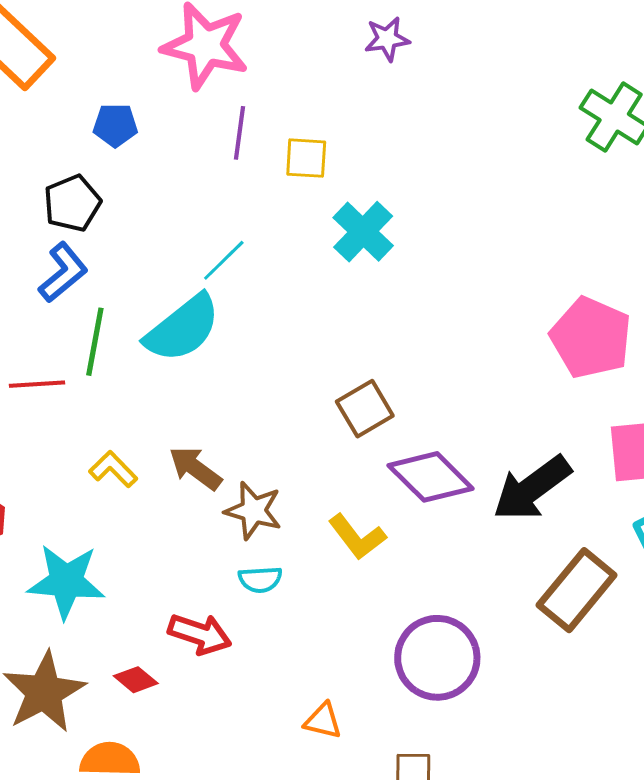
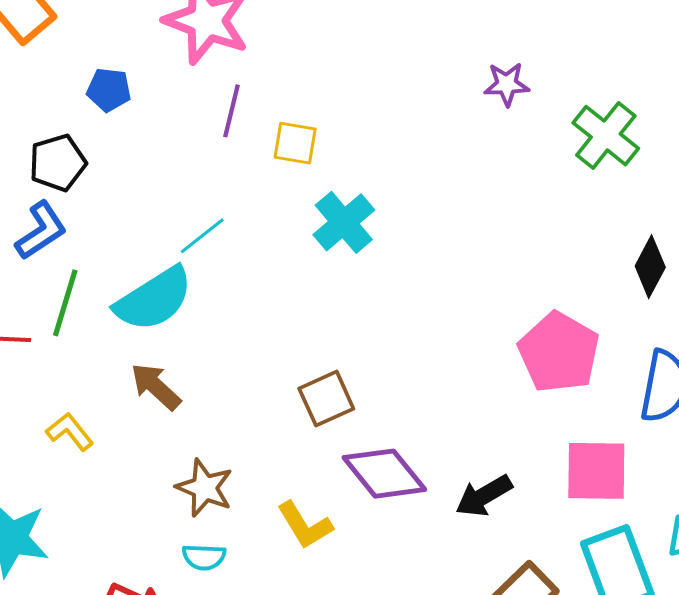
purple star: (387, 39) -> (507, 84), moved
brown arrow: (195, 468) -> (156, 387), moved
black arrow: (532, 488) -> (484, 496), size x0.7

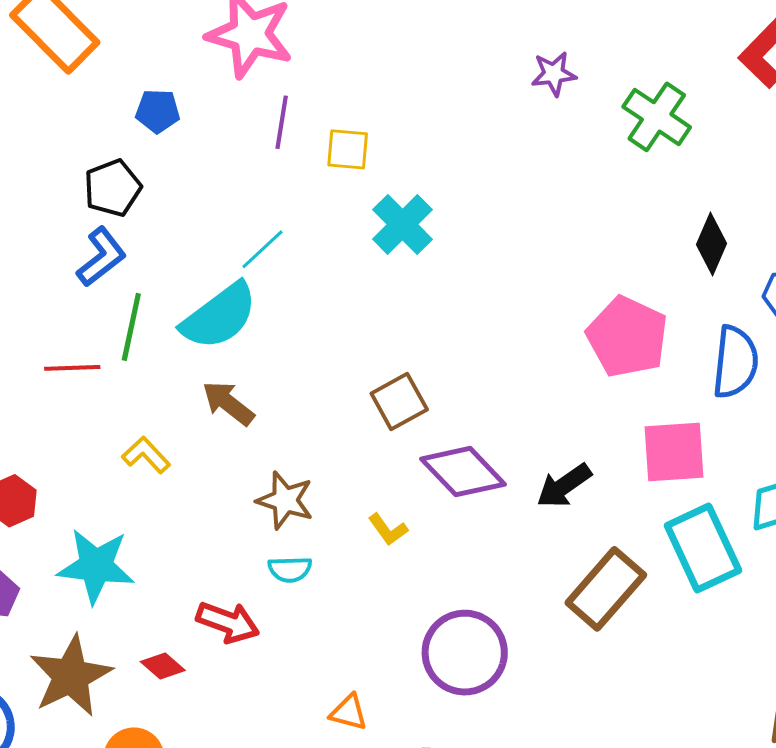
yellow L-shape: (305, 525) -> (388, 529), size x0.7

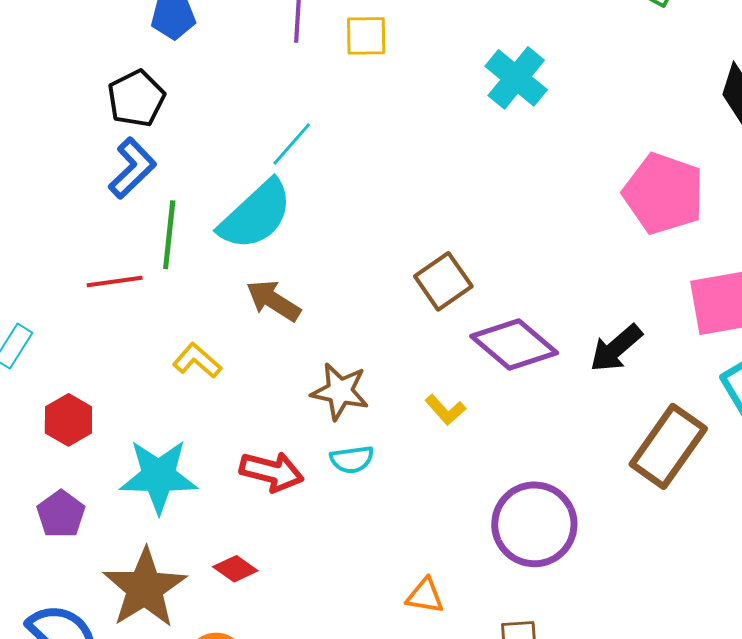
cyan cross: (402, 224) -> (516, 78), moved
red arrow: (228, 622) -> (272, 472), moved

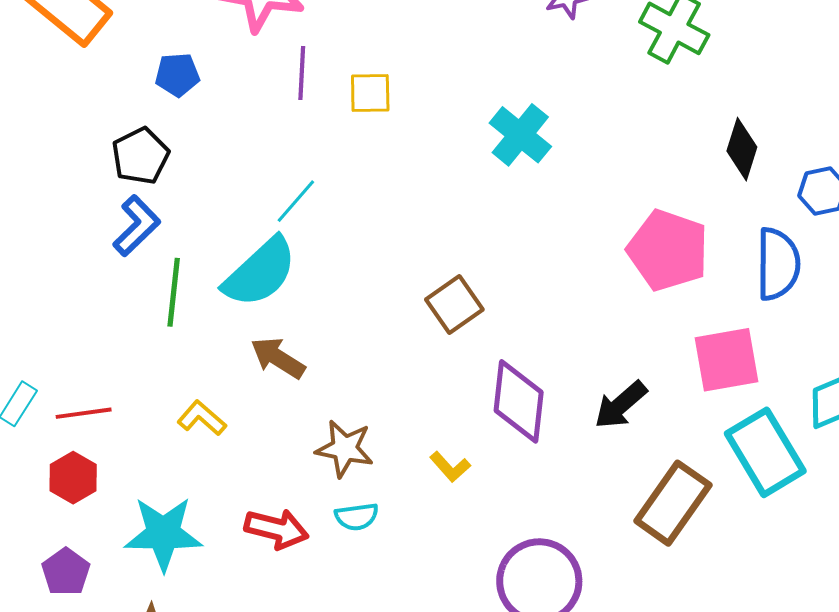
brown square: (443, 281) -> (454, 304), moved
red line: (115, 282) -> (84, 413), moved
purple diamond: (514, 344) -> (519, 401), turned 56

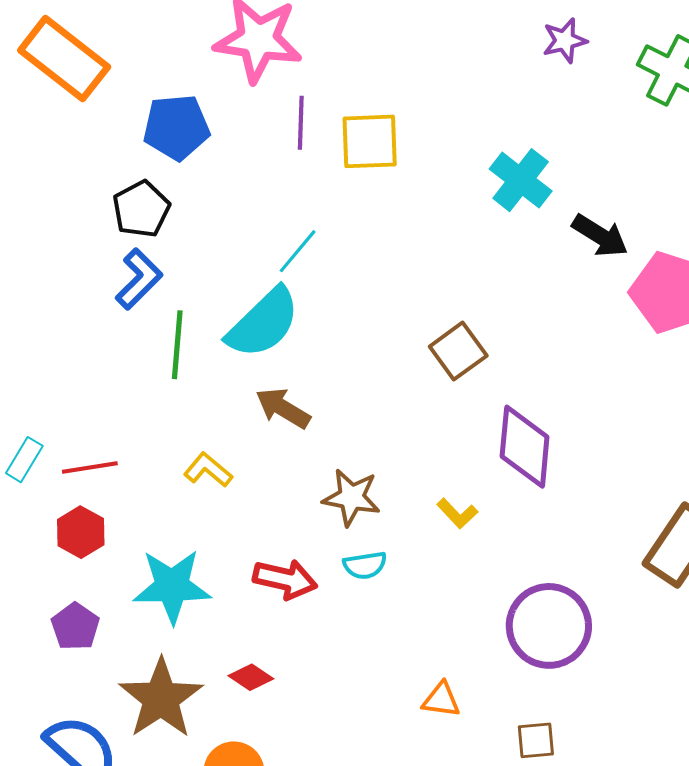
blue pentagon: (177, 75) -> (176, 127), size x1.5
yellow square: (370, 93) -> (370, 141), size x1.4
black arrow: (621, 405) -> (600, 236), moved, turned -106

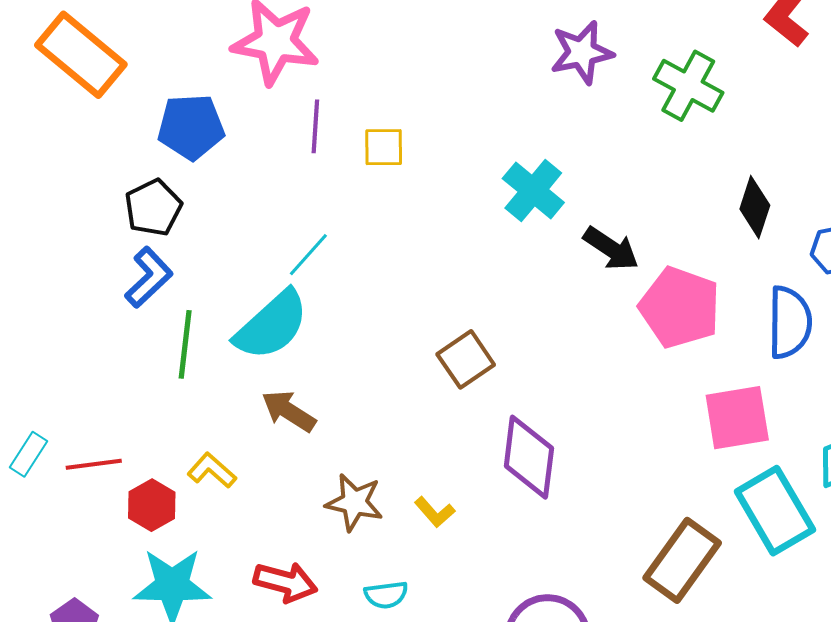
purple star: (565, 41) -> (582, 52), size x1.4
yellow square: (370, 141) -> (384, 147), size x0.7
yellow L-shape: (457, 513) -> (435, 512), moved
red hexagon: (81, 532) -> (152, 505), moved
cyan semicircle: (365, 565) -> (386, 595), moved

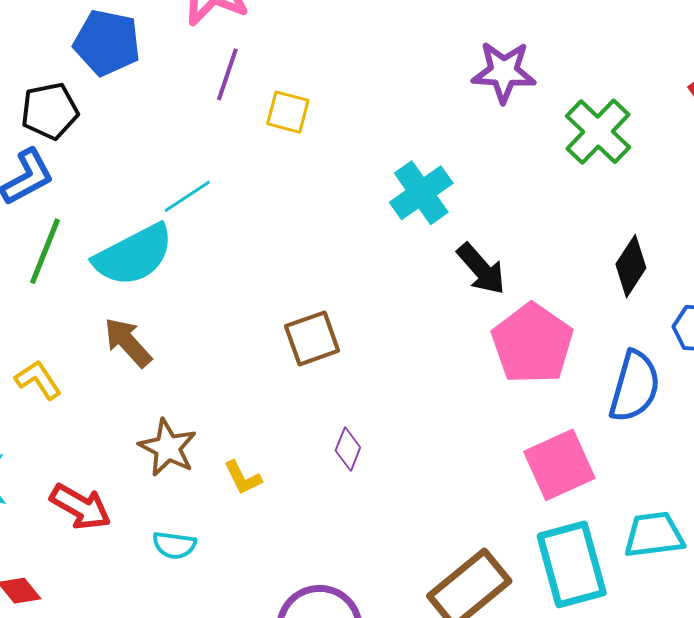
pink square: (737, 418) -> (559, 465), turned -30
purple diamond: (529, 457) -> (348, 449), size x0.5

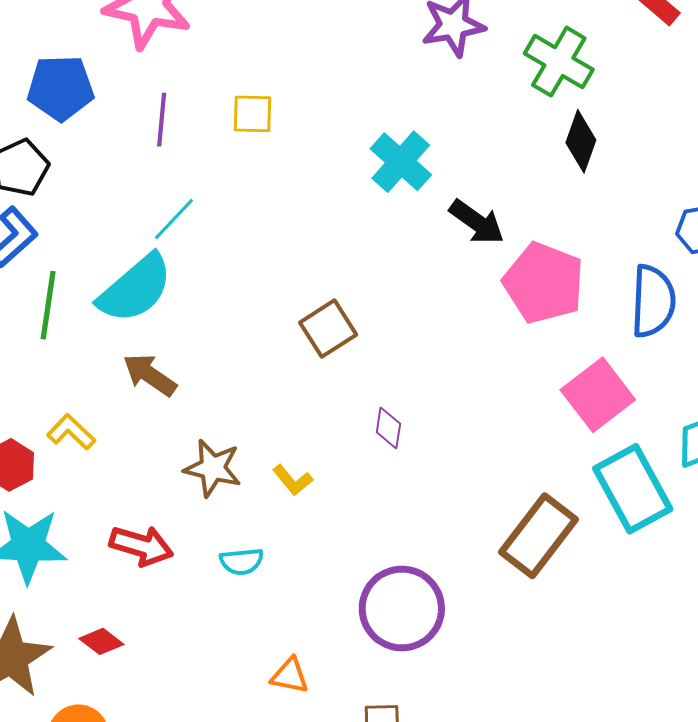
purple line: (227, 74) -> (162, 120), moved
black diamond: (631, 266) -> (581, 141), moved

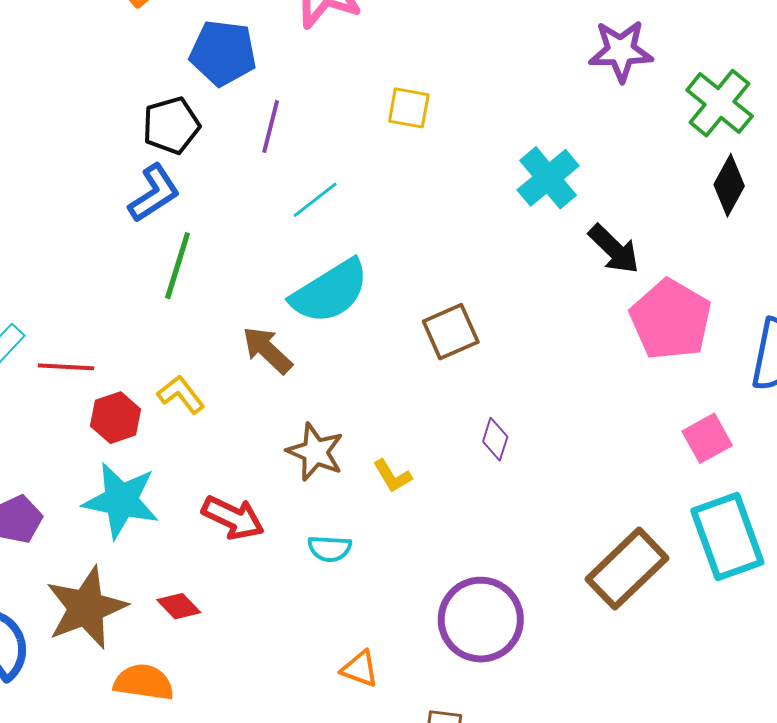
purple line: (162, 120) -> (271, 126), moved
cyan semicircle: (135, 289) -> (330, 292), moved
pink square: (598, 395) -> (707, 438), size x0.7

